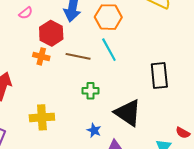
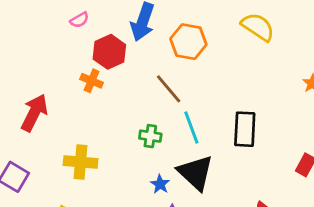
cyan line: (109, 50) -> (191, 128), moved
brown line: (78, 56) -> (169, 89), moved, turned 30
blue star: (94, 130) -> (160, 184), moved

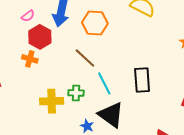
pink semicircle: (79, 20) -> (28, 16), moved
yellow cross: (81, 162) -> (52, 101), moved

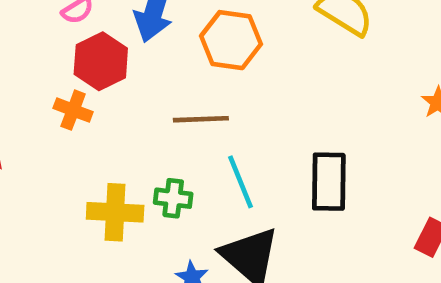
brown line: (85, 58) -> (201, 119), turned -50

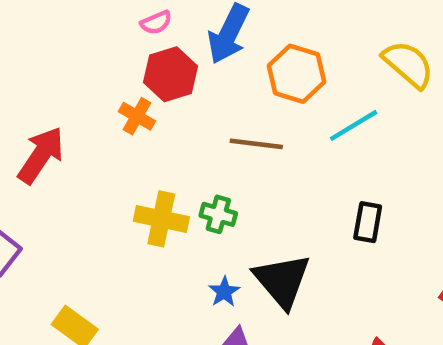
cyan line: (241, 182) -> (354, 125), moved, turned 72
black rectangle: (329, 182) -> (368, 222), size x0.7

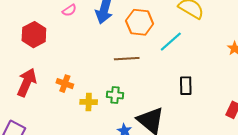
red hexagon: (171, 74) -> (34, 35), moved
orange cross: (137, 116) -> (65, 84), moved
yellow cross: (161, 219) -> (89, 102), size x0.7

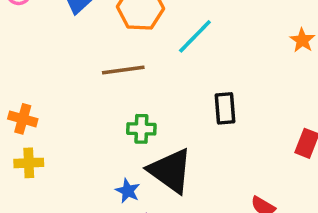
green cross: (115, 95) -> (141, 129), moved
yellow cross: (89, 102) -> (29, 163), moved

